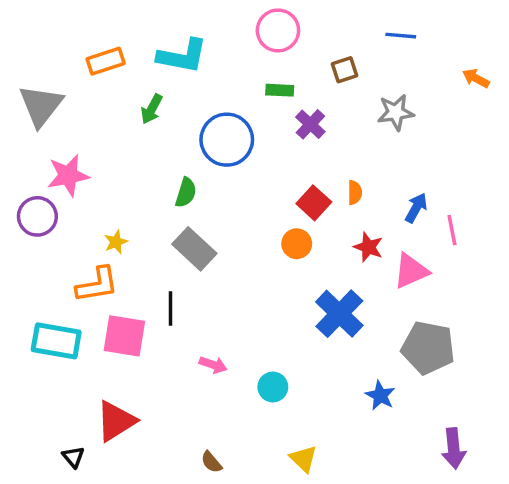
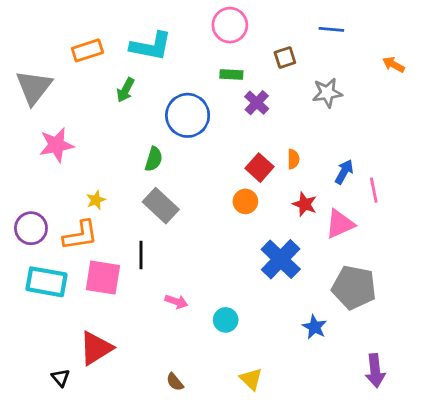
purple circle: (37, 216) -> (31, 228), moved

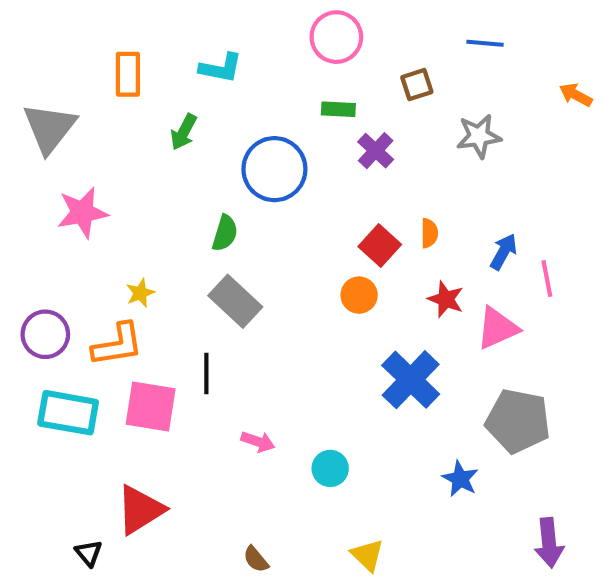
cyan L-shape: (151, 46) -> (221, 68), size x0.7
orange rectangle: (87, 50) -> (128, 74), turned -72

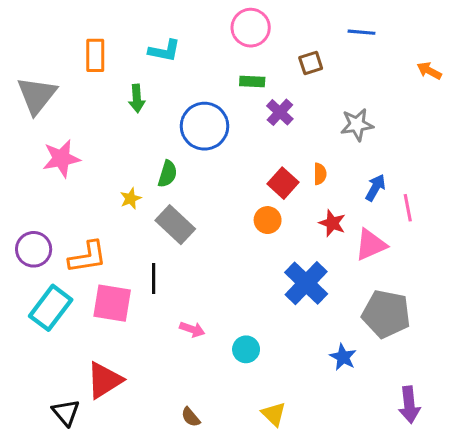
green arrow: (184, 132) -> (137, 98), turned -32
gray star: (479, 136) -> (357, 125), moved
yellow star: (140, 293) -> (131, 198), moved
cyan rectangle: (68, 413) -> (51, 308), turned -63
black triangle: (89, 553) -> (66, 412), size x1.4

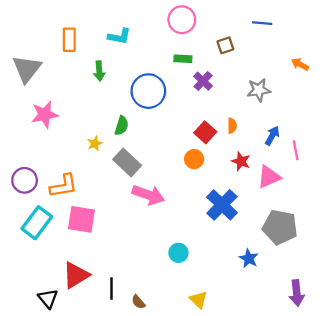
orange arrow: (429, 71) -> (300, 64), moved
black line: (154, 279) -> (112, 289), moved
pink arrow: (192, 329) -> (148, 195), moved, size x1.8

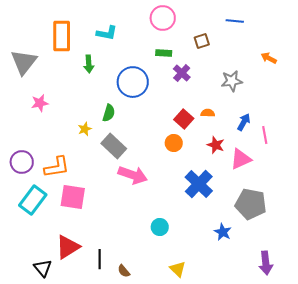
orange rectangle: (69, 40) -> (62, 36), size x1.4
pink star: (45, 114) -> (40, 103), size x0.7
orange semicircle: (232, 126) -> (208, 113), turned -88

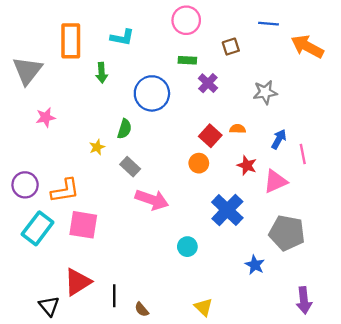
orange arrow: (269, 58) -> (307, 47), moved, size x1.8
gray rectangle: (114, 146) -> (130, 167), size x0.7
cyan circle: (160, 227) -> (187, 247), moved

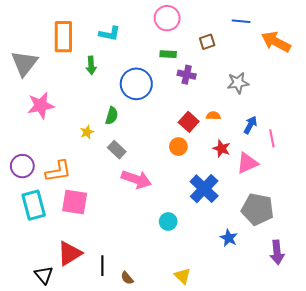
purple cross: (208, 83) -> (187, 75), turned -30
pink star: (46, 117) -> (41, 105), size x1.5
cyan rectangle: (38, 228) -> (34, 205), turned -52
purple arrow: (304, 300) -> (277, 252), moved

